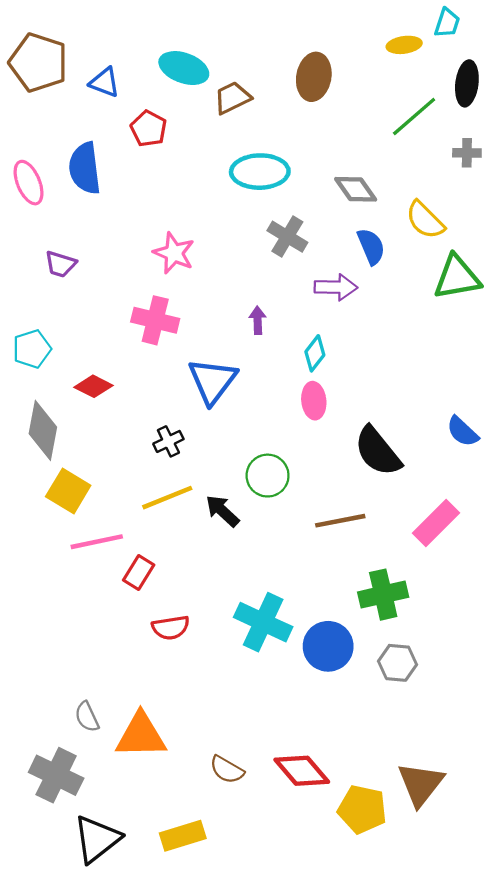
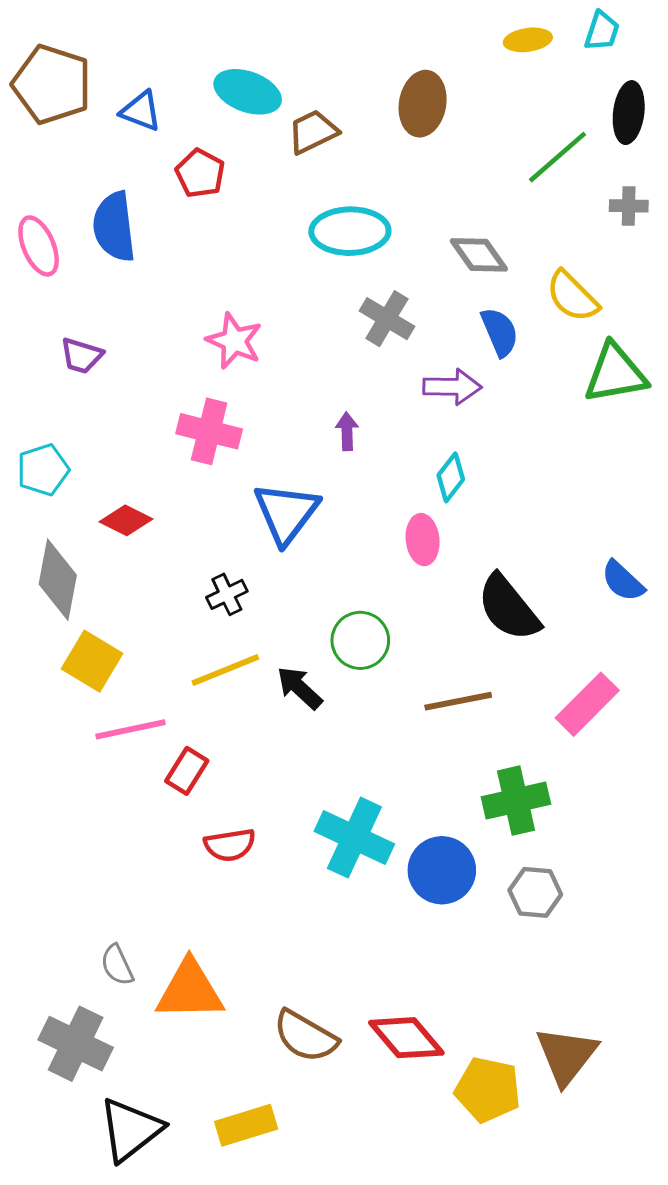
yellow ellipse: (404, 45) -> (528, 40), moved
cyan diamond: (315, 353) -> (451, 477), moved
brown semicircle: (227, 770) -> (305, 1036), size x1.4

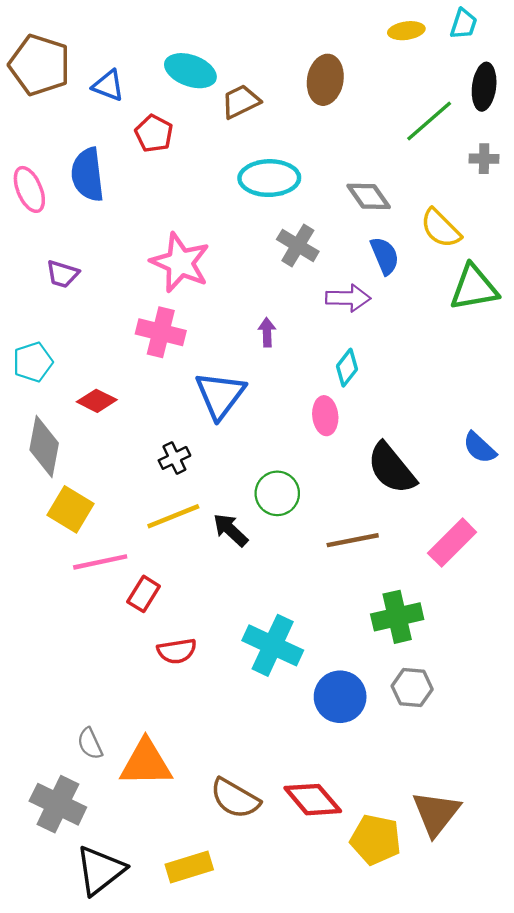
pink star: (234, 341) -> (180, 263), size x1.4
blue circle: (442, 870) -> (340, 697), moved

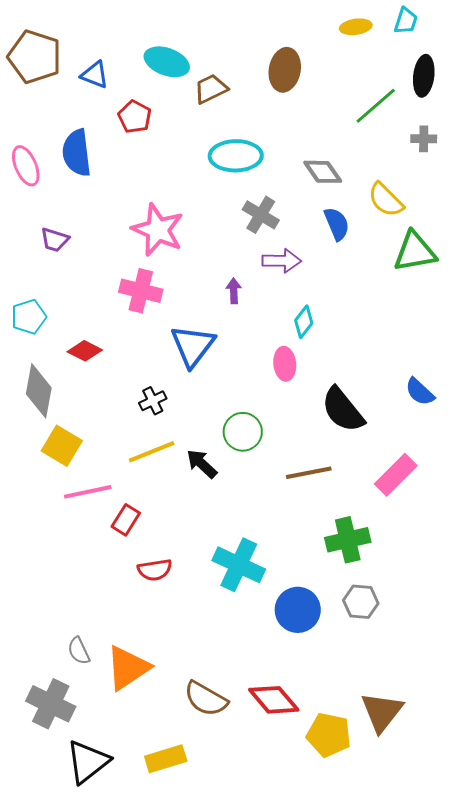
purple arrow: (348, 298) -> (282, 261), moved
orange triangle: (146, 763) -> (128, 668), turned -33

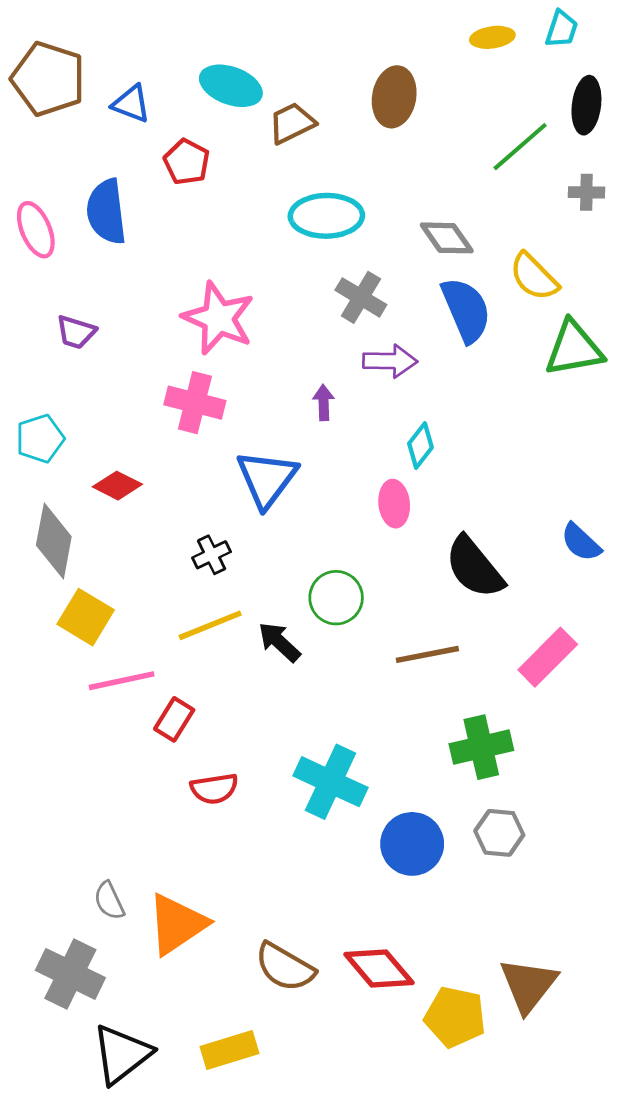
blue semicircle: (337, 224) -> (466, 310), size x1.4

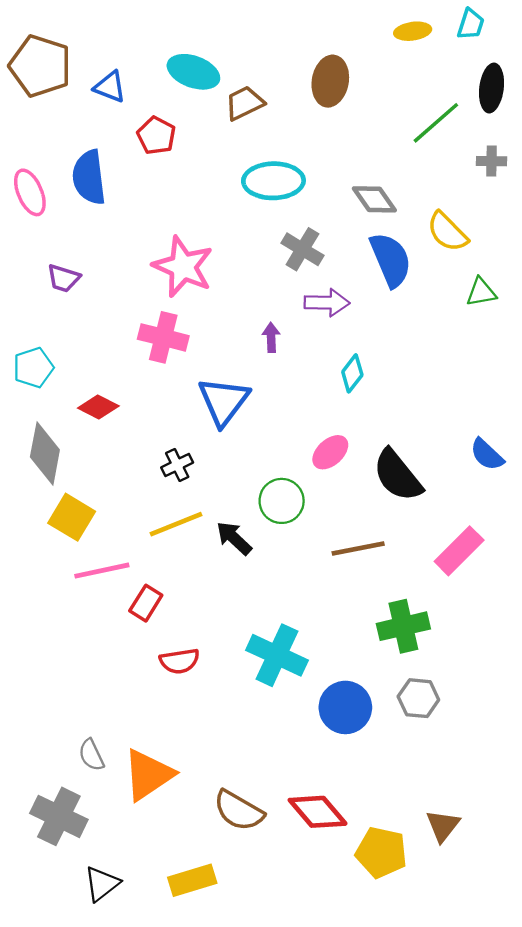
green triangle: (574, 349) -> (481, 292), size x0.6
pink ellipse: (394, 504) -> (330, 452), moved, turned 54
brown triangle: (528, 985) -> (443, 826), size x0.7
black triangle: (122, 1054) -> (102, 884), size x0.7

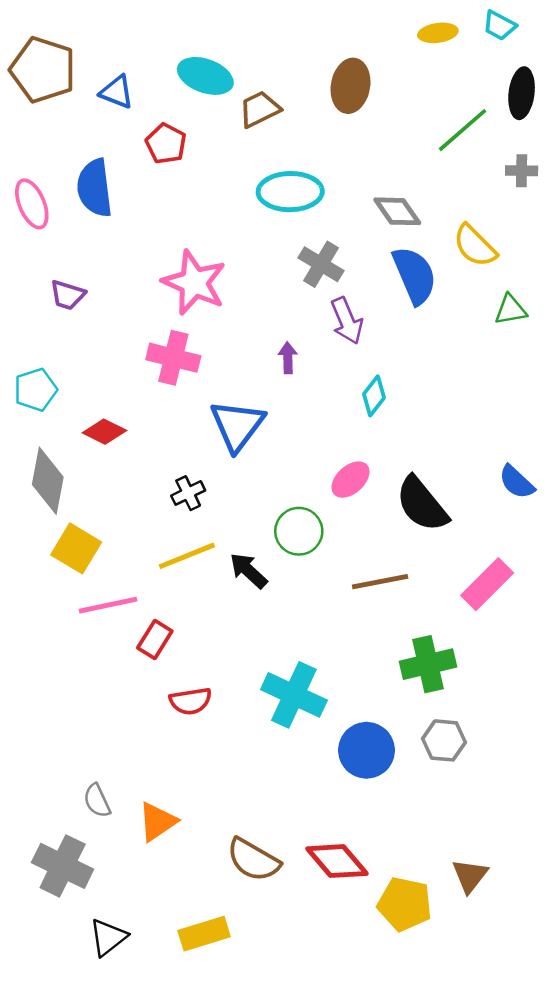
cyan trapezoid: (471, 24) -> (499, 25), turned 100
purple arrow: (327, 303) -> (347, 321), turned 66
orange triangle: (148, 775) -> (157, 822), size x0.7

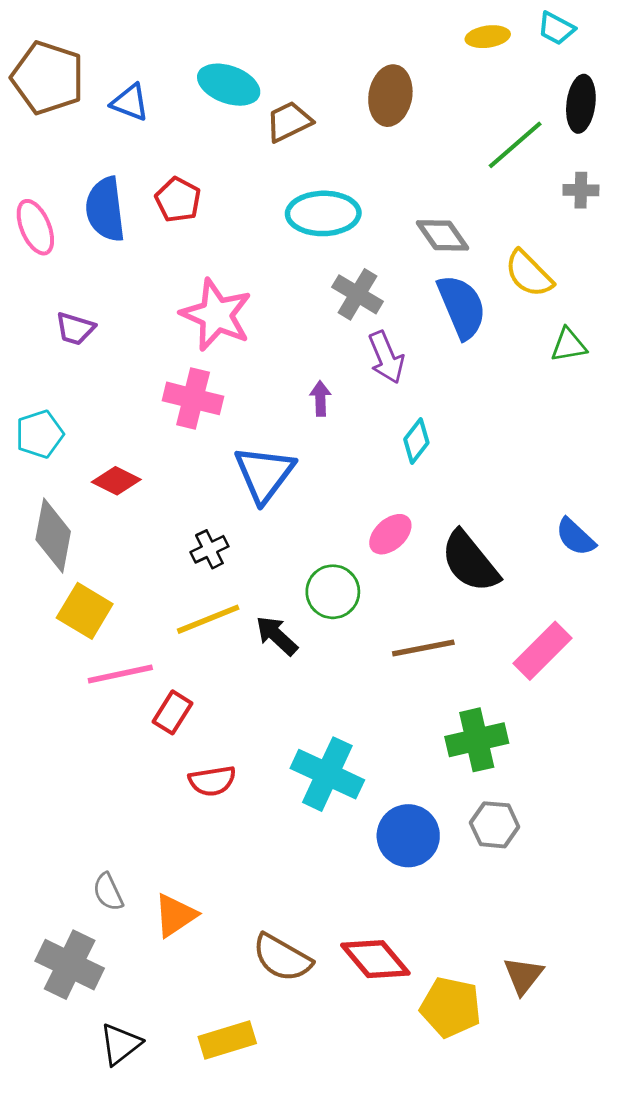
red pentagon: (166, 144) -> (178, 200), moved

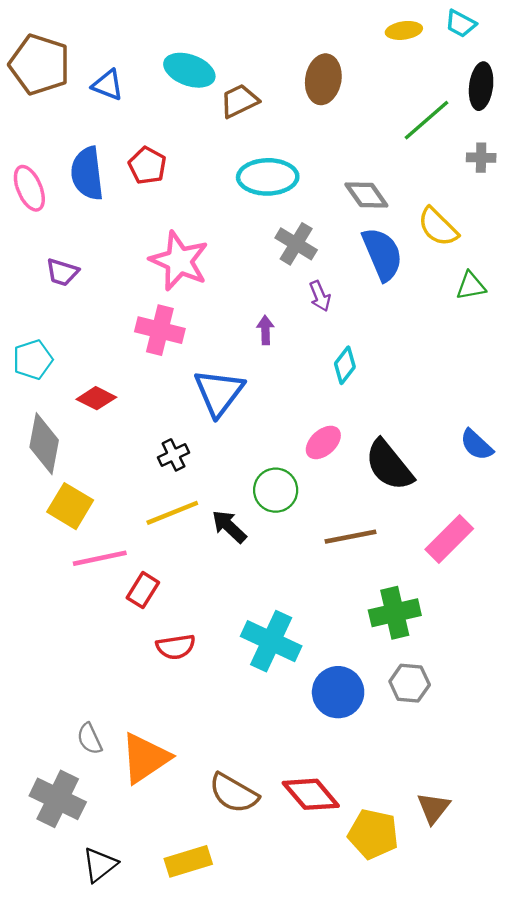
purple arrow: (386, 357) -> (320, 296), size x0.7
orange triangle: (175, 915) -> (145, 758), size x1.4

